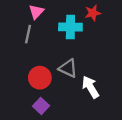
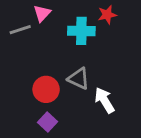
gray line: (28, 34) -> (20, 30), moved, turned 60

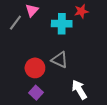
gray line: (20, 30) -> (15, 23), turned -35
white arrow: (104, 100) -> (79, 90), moved

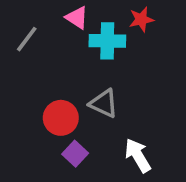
pink triangle: (32, 10) -> (77, 18), moved, turned -40
purple square: (36, 93) -> (75, 154), moved

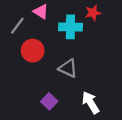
pink triangle: (77, 18) -> (41, 12), moved
red circle: (61, 118) -> (33, 51), moved

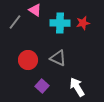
red star: (93, 13) -> (83, 23), moved
red circle: (33, 51) -> (28, 60), moved

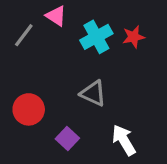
cyan cross: (60, 23) -> (96, 37), turned -30
red circle: (28, 60) -> (29, 109), moved

